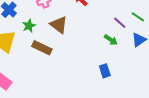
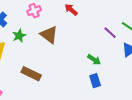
green arrow: (111, 40) -> (94, 60), moved
brown rectangle: (42, 48) -> (31, 74), moved

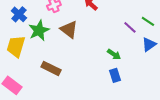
green star: (19, 36) -> (39, 30), size x1.5

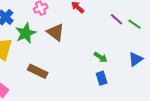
purple line: (130, 27) -> (117, 19), moved
blue triangle: (149, 44) -> (136, 59), moved

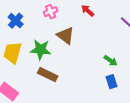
green star: (26, 33) -> (41, 50), moved, turned 30

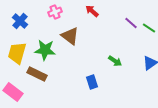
brown rectangle: (48, 75) -> (37, 74), moved
blue rectangle: (112, 82) -> (92, 82), moved

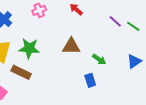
brown triangle: (70, 36) -> (71, 46), moved, turned -36
blue rectangle: (92, 82) -> (90, 80), moved

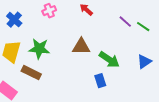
green arrow: (99, 59) -> (109, 60), size x1.5

